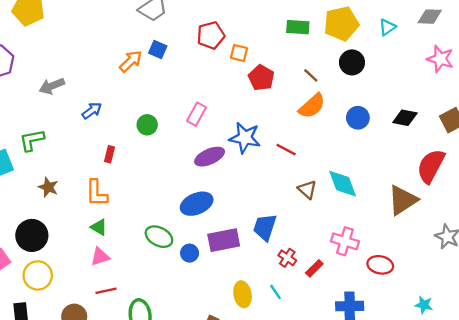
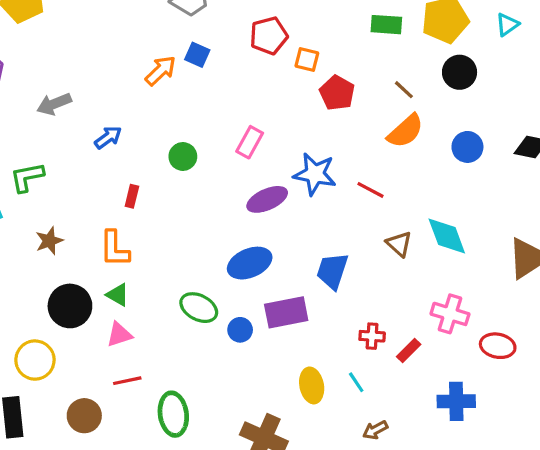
brown star: (48, 187) -> (49, 241), turned 30
blue trapezoid: (265, 227) -> (332, 271), moved
black circle: (32, 235) -> (70, 306), moved
red cross: (287, 258) -> (372, 336), turned -30

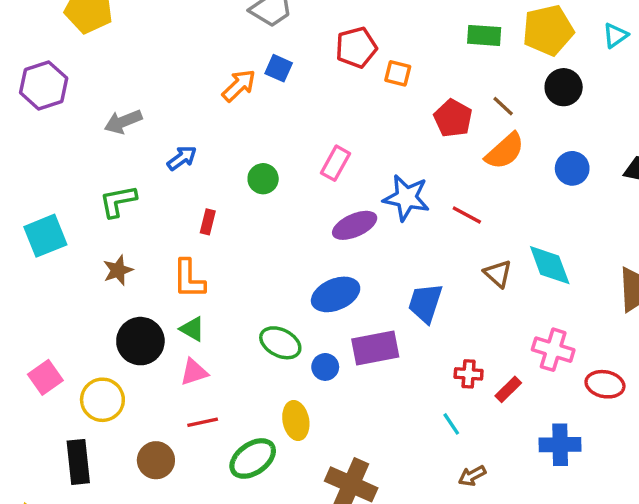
red pentagon: (337, 93) -> (453, 118), moved
green L-shape: (27, 177) -> (118, 201), moved
yellow ellipse: (312, 385) -> (296, 421), moved
green ellipse: (173, 414) -> (253, 458), turned 63

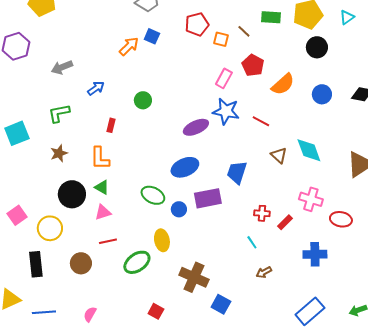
brown line: (503, 106) -> (244, 31), moved
pink rectangle: (336, 163) -> (224, 78), moved

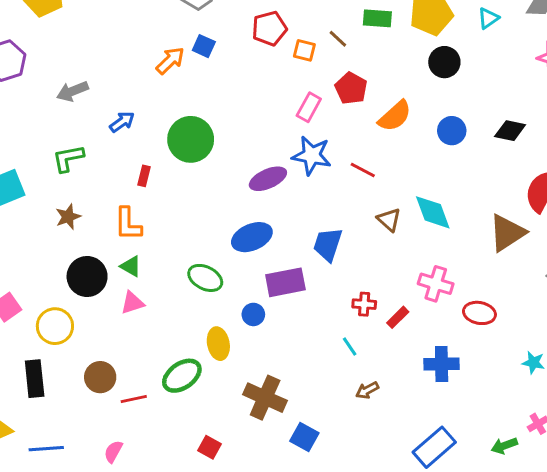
green circle: (143, 100) -> (191, 139), size x1.8
blue circle: (179, 209) -> (253, 314), moved
red line: (108, 241) -> (134, 399), moved

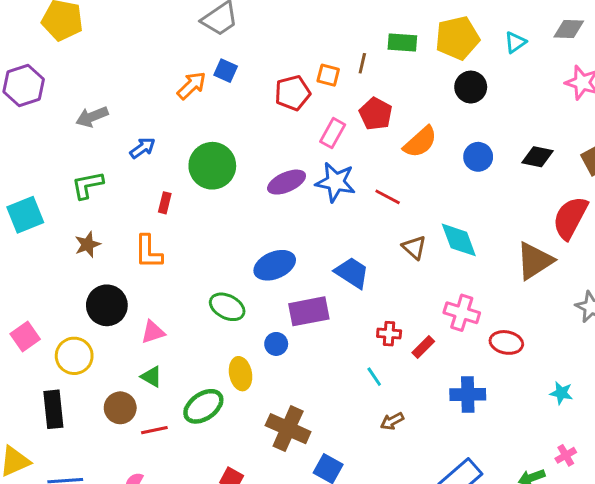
red pentagon: (269, 29) -> (292, 93), moved
brown line: (338, 39) -> (362, 63), turned 60
purple ellipse: (268, 179) -> (287, 182), moved
blue trapezoid: (328, 244) -> (352, 273), turned 105
green triangle: (131, 266) -> (151, 377), moved

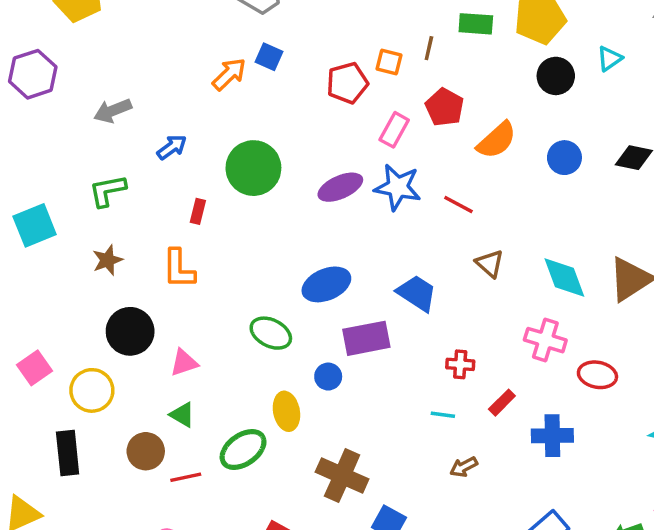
cyan triangle: (515, 42) -> (610, 59), moved
cyan diamond: (459, 240) -> (564, 277), moved
red rectangle: (423, 347) -> (502, 403), moved
cyan line: (374, 377) -> (443, 415), turned -48

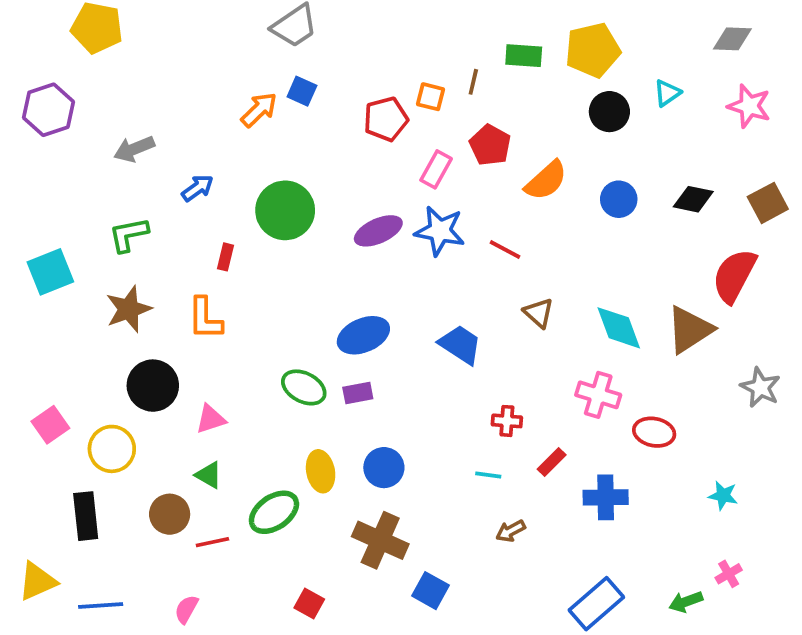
brown star: (108, 260) -> (129, 309), size x1.4
purple rectangle: (366, 338) -> (358, 393), moved, size x0.6
blue circle: (328, 377) -> (384, 468), moved, size x1.4

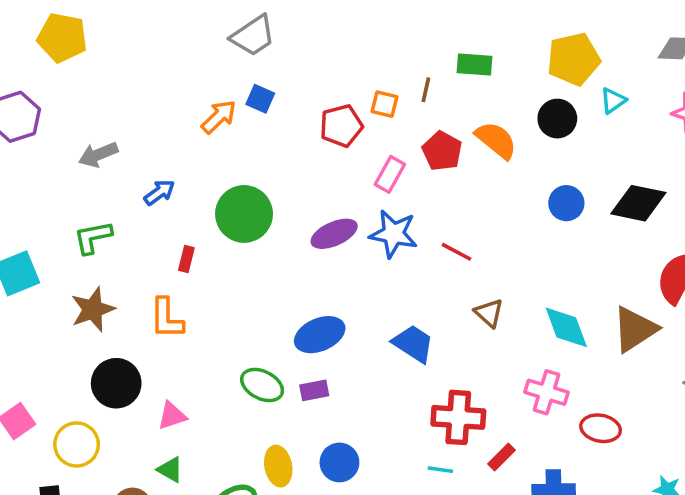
yellow pentagon: (593, 50) -> (574, 59), moved
orange semicircle: (546, 181) -> (496, 140), moved, turned -99
black diamond: (693, 199) -> (638, 203), size x1.4
red cross: (507, 421) -> (458, 417), size x1.8

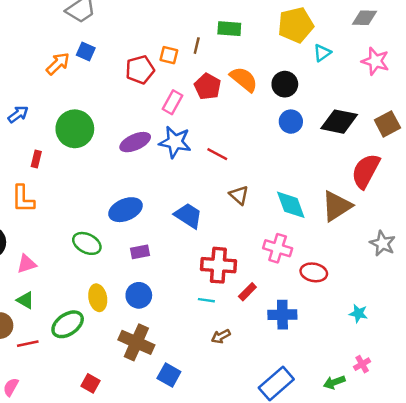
black circle: (557, 119) -> (285, 84), moved
purple rectangle: (314, 390) -> (140, 252), moved

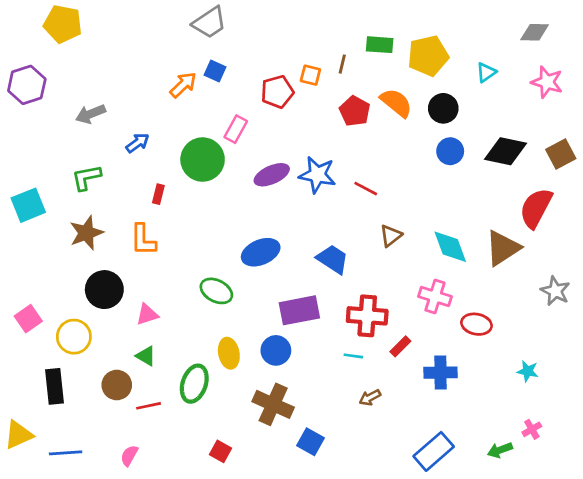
yellow pentagon: (296, 25) -> (428, 56), moved
pink rectangle: (173, 102) -> (236, 129), moved
brown triangle: (239, 195) -> (391, 236), turned 40
purple rectangle: (140, 252) -> (299, 310), moved, size x1.8
green ellipse: (68, 324) -> (194, 384), turned -36

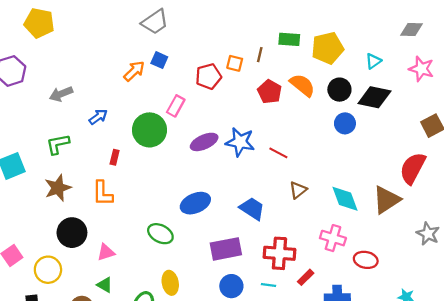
black diamond: (506, 151) -> (374, 97), moved
blue circle: (276, 350) -> (231, 286), moved

